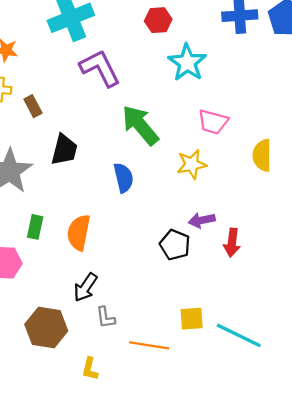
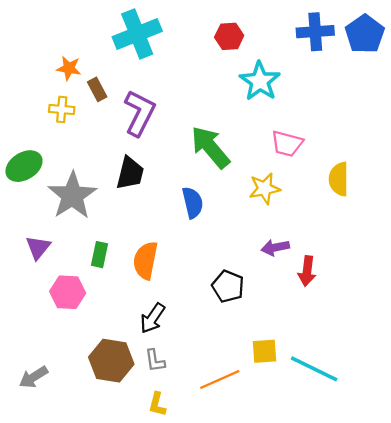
purple L-shape: (100, 68) -> (140, 113), moved, turned 54
brown rectangle: (33, 106) -> (97, 89), moved
black pentagon: (175, 245) -> (228, 286), moved
gray L-shape: (106, 317) -> (155, 361), moved
orange line: (149, 345) -> (220, 380), turned -33

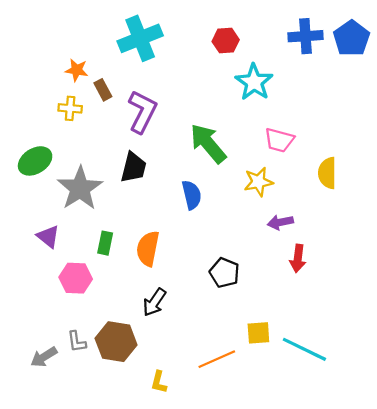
purple triangle: (38, 247) -> (48, 237), turned -30
purple arrow: (275, 247) -> (280, 222), moved
gray L-shape: (155, 361) -> (77, 342), moved

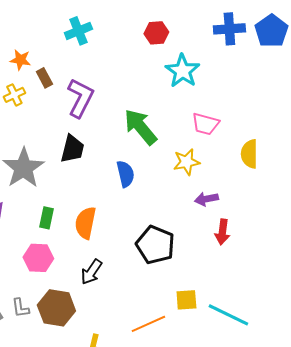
cyan cross: (140, 38) -> (78, 31), size x0.7
yellow cross: (70, 108) -> (14, 95), turned -30
black pentagon: (224, 273) -> (155, 245), size x1.4
pink hexagon: (76, 278) -> (38, 258), moved

